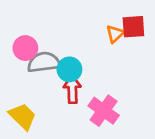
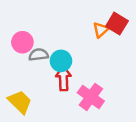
red square: (133, 27) -> (117, 24), turned 35
gray semicircle: (44, 62) -> (39, 55), size x0.7

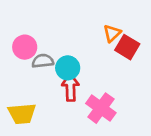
red square: (117, 24) -> (127, 47), moved
yellow trapezoid: (20, 102) -> (22, 114), turned 130

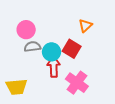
pink circle: (25, 47) -> (26, 30), moved
red square: (127, 47) -> (72, 49), moved

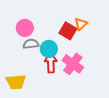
red square: (72, 49) -> (68, 31), moved
pink cross: (77, 83) -> (73, 64), moved

